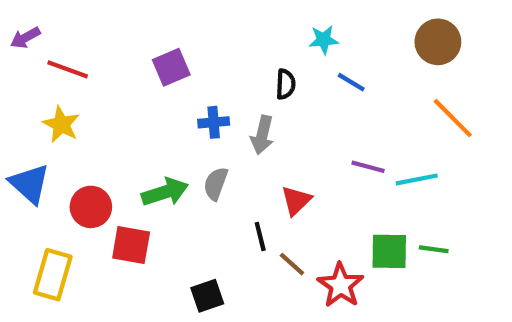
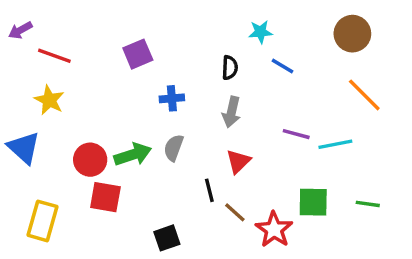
gray arrow: (262, 135) -> (231, 112), moved
red circle: (91, 207) -> (90, 160), moved
green line: (434, 249) -> (368, 204), moved

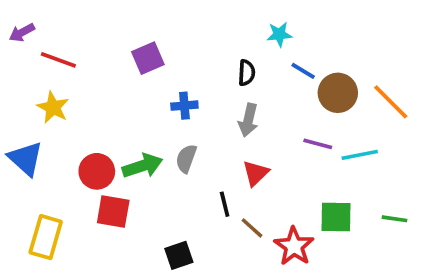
brown circle: (352, 34) -> (338, 93), moved

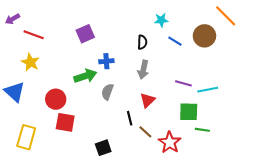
brown circle: (338, 93) -> (204, 36), moved
orange line: (391, 102) -> (226, 16), moved
green arrow: (142, 166) -> (85, 76), moved
green square: (336, 217) -> (189, 112), moved
green line: (394, 219) -> (202, 130), moved

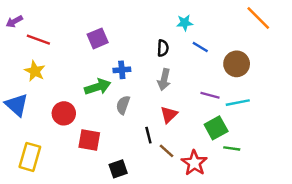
brown circle: (204, 36) -> (237, 64), moved
green square: (189, 112) -> (216, 128), turned -30
red square: (65, 122) -> (89, 140), moved

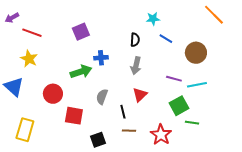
gray semicircle: (123, 105) -> (102, 97), moved
brown line: (167, 151) -> (129, 131), moved, turned -40

